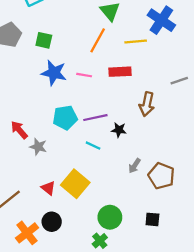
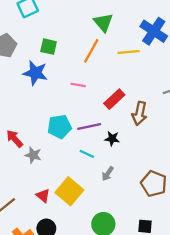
green square: (44, 40) -> (49, 47), moved
red rectangle: (120, 72) -> (114, 99), moved, turned -40
blue star: (54, 73) -> (35, 73), moved
gray arrow: (135, 166) -> (108, 174), moved

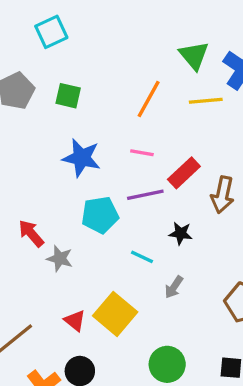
green triangle: (103, 22) -> (194, 55), moved
green square: (49, 47) -> (68, 96), moved
blue star: (35, 73) -> (82, 158), moved
pink line: (78, 85) -> (142, 153), moved
purple line: (89, 127) -> (145, 195), moved

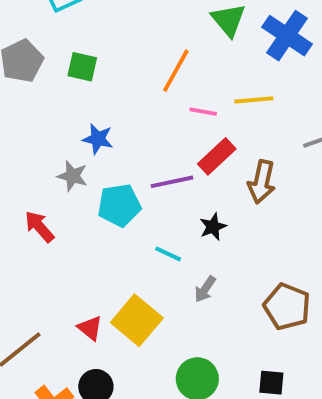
yellow line: (206, 101) -> (254, 100), moved
pink line: (142, 153) -> (203, 112), moved
blue star: (82, 158) -> (98, 139), size x0.7
black star: (181, 233) -> (213, 227), turned -30
gray star: (60, 259) -> (72, 176), moved

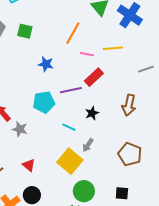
blue star: (98, 139) -> (46, 64), moved
gray star: (72, 176) -> (20, 129), moved
brown arrow: (262, 182) -> (129, 105), moved
yellow square: (137, 320) -> (70, 161), moved

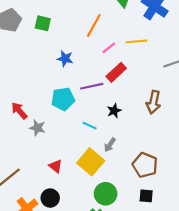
pink line: (87, 54) -> (109, 48), turned -48
brown pentagon: (130, 154) -> (145, 165), moved
red triangle: (29, 165) -> (56, 166), moved

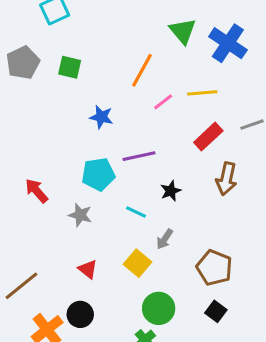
red rectangle: (116, 72) -> (208, 137), moved
gray star: (37, 128) -> (80, 215), moved
yellow square: (91, 162) -> (138, 263), size x0.7
black square: (146, 196) -> (216, 311), turned 32

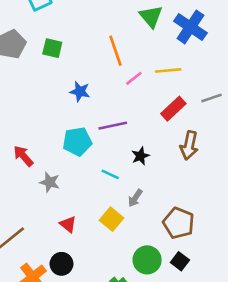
orange line: (142, 70) -> (115, 51), turned -48
gray star: (80, 215) -> (50, 182), moved
green circle: (159, 308) -> (147, 260), moved

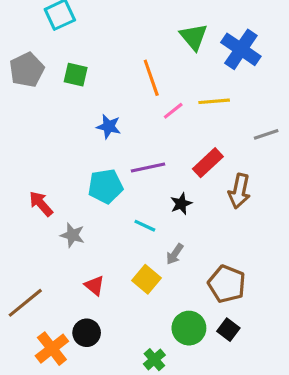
red rectangle: (173, 109) -> (208, 163), moved

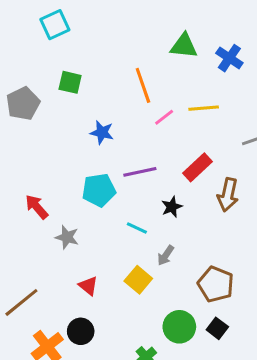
green triangle: (194, 37) -> (184, 46), turned -44
blue cross: (241, 49) -> (229, 58), size x0.7
gray pentagon: (27, 70) -> (23, 104), moved

